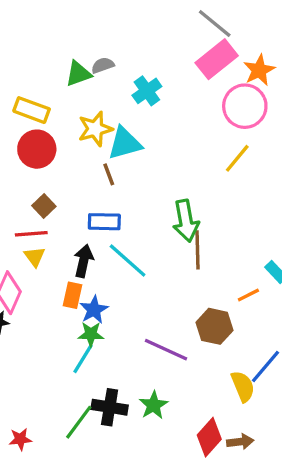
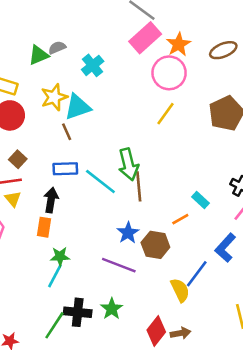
cyan line: (128, 260) -> (100, 181), moved
blue star: (94, 310) -> (128, 233), moved

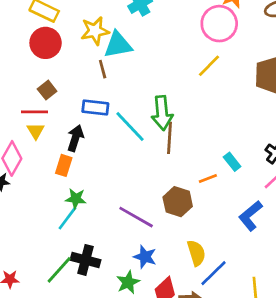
blue star: (128, 233) -> (145, 257), moved, turned -30
blue line: (197, 274) -> (213, 273), moved
green star: (112, 309) -> (128, 282), moved

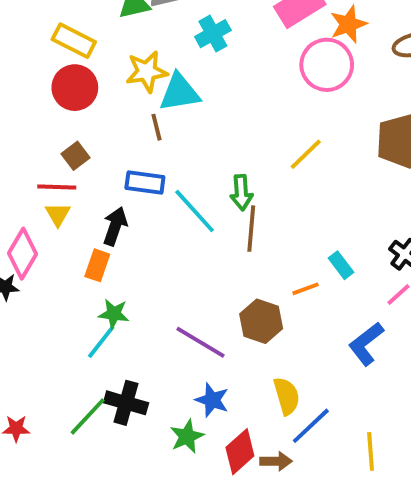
yellow line: (209, 66) -> (306, 154), moved
green arrow: (162, 113) -> (241, 192), size x0.7

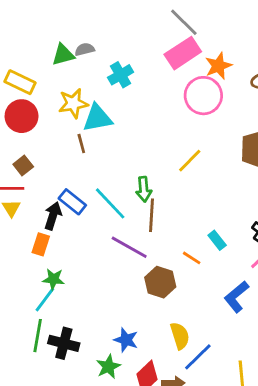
blue rectangle: (145, 183) -> (72, 202), moved, turned 32
orange line: (305, 289) -> (192, 258), turned 54
purple line: (201, 342) -> (129, 247), moved
green line: (88, 416) -> (38, 336), moved, turned -32

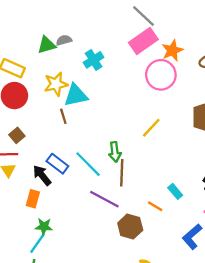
black arrow: (53, 216) -> (42, 175), turned -55

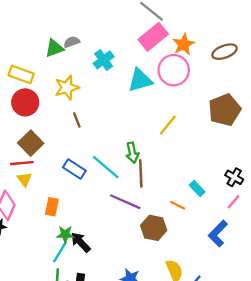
cyan triangle: (76, 95) -> (140, 80), moved
brown square: (17, 135) -> (31, 143), size x1.5
black arrow: (42, 175) -> (81, 242), moved

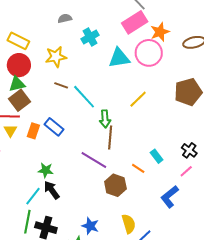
green triangle: (54, 48) -> (17, 84), moved
brown line: (77, 120) -> (61, 85), turned -56
cyan line: (106, 167) -> (84, 97), moved
orange rectangle: (52, 207) -> (33, 131), moved
green star: (65, 234) -> (46, 170), moved

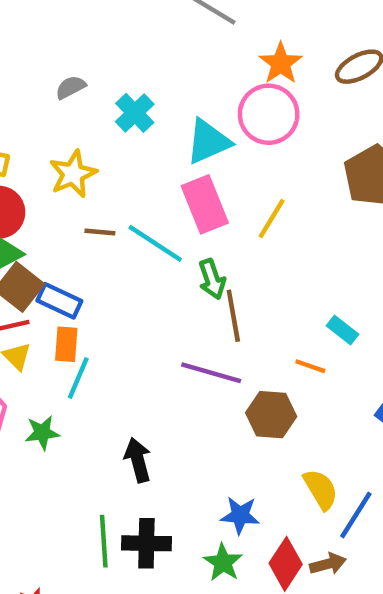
pink rectangle: (135, 22) -> (205, 204), moved, turned -65
blue rectangle: (54, 127) -> (59, 301), moved
green star: (46, 170) -> (42, 433), moved
black arrow: (52, 190) -> (138, 460), turned 36
cyan line: (33, 196) -> (78, 378), moved

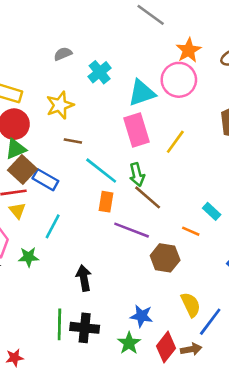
cyan line: (155, 243) -> (101, 171), moved
brown line: (233, 316) -> (148, 197), turned -44
orange rectangle: (66, 344) -> (106, 202), moved

